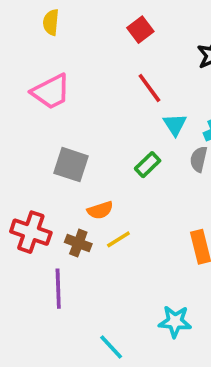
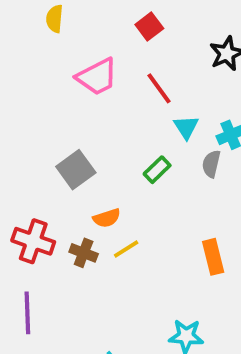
pink trapezoid: (51, 92) -> (97, 77), moved
gray square: (71, 165) -> (76, 170), turned 36
purple line: (58, 289) -> (27, 313), moved

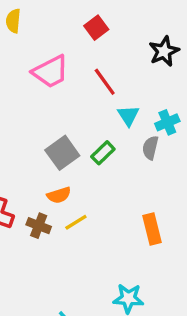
gray square: (76, 170) -> (62, 153), moved

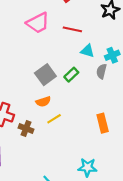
red line: (105, 82) -> (72, 29), turned -42
cyan triangle: (128, 116) -> (87, 51), turned -40
brown cross: (39, 226) -> (26, 129), moved

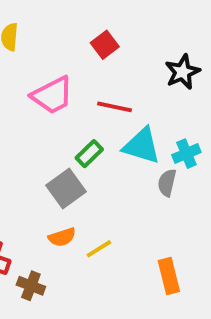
cyan triangle: (87, 51) -> (142, 146), size x1.5
green rectangle: (71, 75) -> (89, 154), moved
yellow line: (54, 119) -> (99, 249), moved

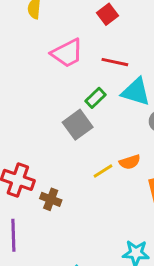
orange semicircle: (62, 237) -> (130, 162), moved

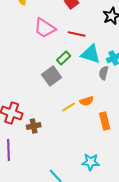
pink trapezoid: (67, 53) -> (45, 28), turned 60
brown cross: (51, 199) -> (34, 126), turned -32

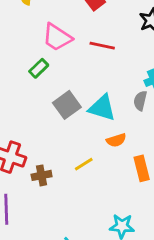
cyan triangle: (91, 54) -> (102, 108), moved
green rectangle: (64, 58) -> (39, 68), moved
yellow line: (69, 107) -> (84, 164), moved

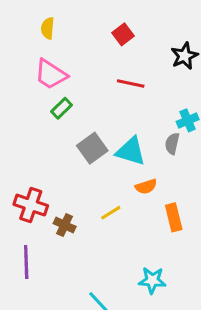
pink trapezoid: (57, 37) -> (51, 74), moved
brown cross: (42, 175) -> (65, 225), turned 36

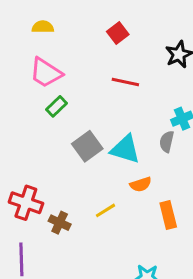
yellow semicircle: (48, 28) -> (43, 27), turned 85

